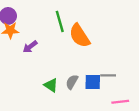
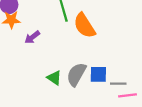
gray line: (108, 75) -> (118, 84), moved
gray semicircle: (72, 82) -> (76, 74), size x1.5

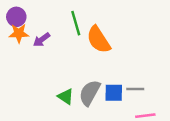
purple arrow: (32, 37) -> (42, 40), moved
gray line: (118, 84) -> (135, 89), moved

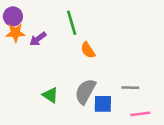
orange semicircle: (99, 40) -> (88, 50), moved, size x0.6
blue square: (114, 93) -> (103, 104), moved
green triangle: (66, 97) -> (50, 95), moved

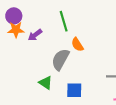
gray semicircle: (85, 91) -> (60, 59), moved
blue square: (103, 104) -> (74, 90), moved

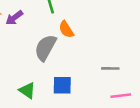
green triangle: (46, 83) -> (27, 90), moved

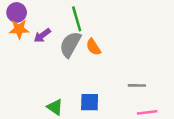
gray semicircle: (45, 48) -> (70, 44), moved

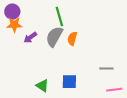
purple arrow: (42, 35) -> (30, 38), moved
orange semicircle: (93, 47) -> (72, 39), turned 48

